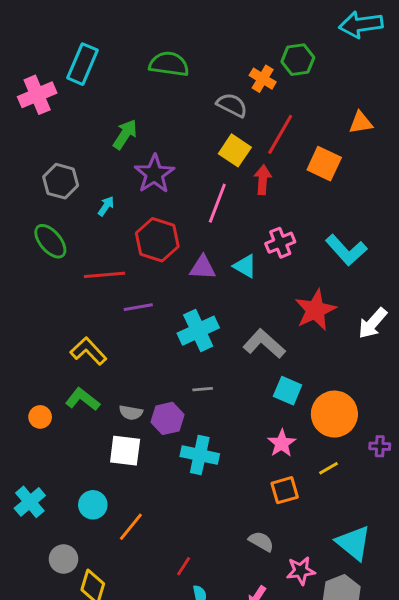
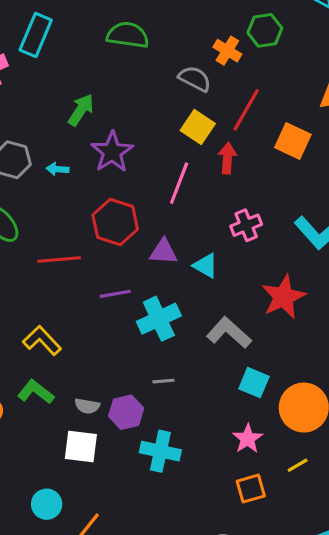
cyan arrow: (106, 206) -> (58, 169), moved, turned -120
cyan triangle: (245, 266) -> (206, 266), moved
purple line: (138, 307) -> (115, 294), moved

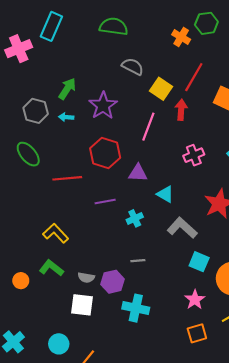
gray semicircle: (195, 79) -> (133, 67), moved
green arrow: (81, 110) -> (67, 89), moved
cyan triangle: (206, 266) -> (165, 194), moved
cyan cross: (159, 319) -> (135, 218), size x0.6

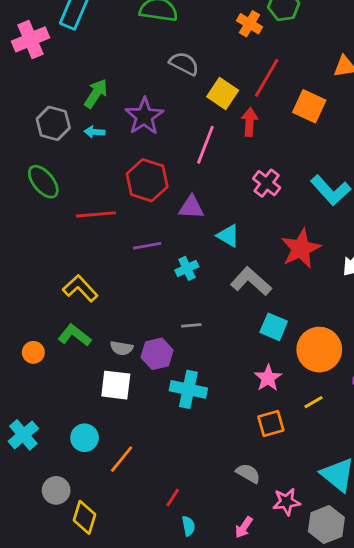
pink cross: (194, 155) -> (267, 183), turned -30

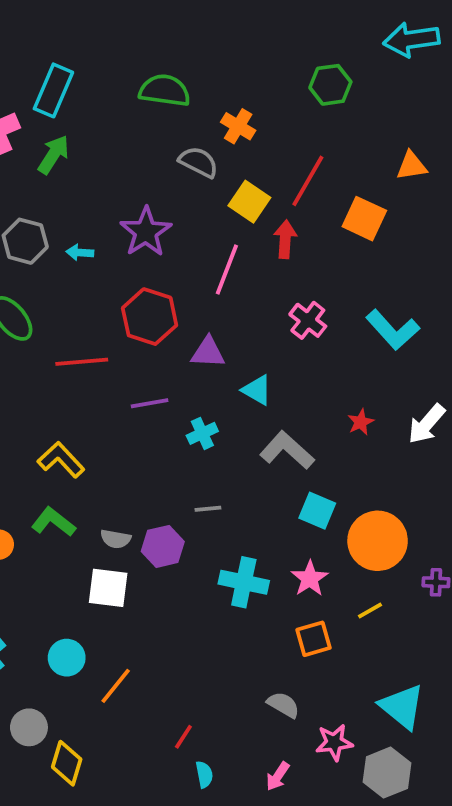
orange cross: (250, 24) -> (238, 126), moved
green arrow: (96, 93) -> (53, 155), moved
red star: (301, 249) -> (361, 422), moved, size x0.5
cyan cross: (188, 389) -> (244, 582), moved

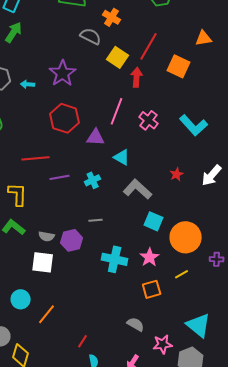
pink line: (227, 269) -> (117, 111), moved
red line: (82, 362) -> (36, 158), moved
purple line: (150, 403) -> (60, 177), moved
yellow L-shape: (61, 460) -> (18, 194), turned 45

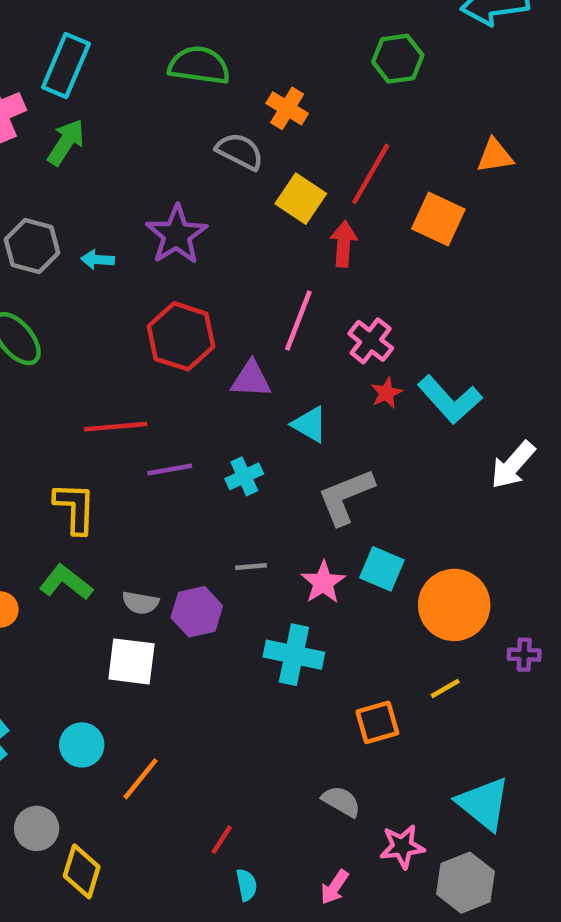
cyan L-shape: (194, 125) -> (450, 400), moved
red star: (177, 174) -> (386, 393), moved
gray L-shape: (138, 189) -> (346, 497), turned -64
pink star: (150, 257) -> (323, 582), moved

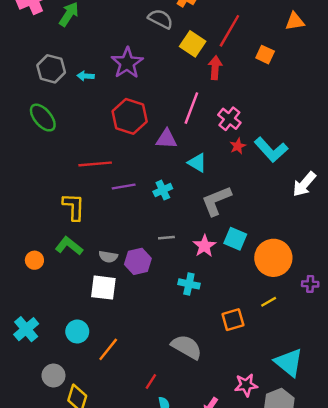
orange square: (438, 219) -> (265, 55), size x0.7
cyan cross: (294, 655) -> (189, 284), size x0.7
gray semicircle: (341, 801) -> (187, 347), moved, size x1.5

